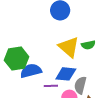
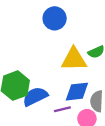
yellow triangle: (69, 47) -> (74, 59), turned -30

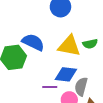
blue semicircle: (35, 96) -> (33, 42), moved, turned 40

